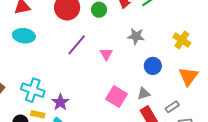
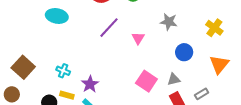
cyan cross: (33, 90) -> (63, 71), size x0.6

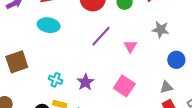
brown square: (23, 67) -> (17, 62), moved, turned 30
pink square: (146, 81) -> (124, 86), moved
purple star: (90, 84) -> (85, 82), moved

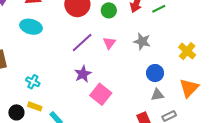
pink triangle: (130, 46) -> (109, 43), moved
purple star: (85, 82) -> (83, 74), moved
gray triangle: (166, 87) -> (157, 95), moved

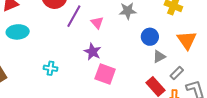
purple line: (82, 42) -> (74, 16), moved
purple star: (83, 74) -> (92, 52), moved
cyan cross: (33, 82) -> (51, 68), moved

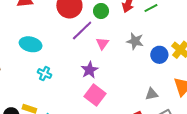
cyan ellipse: (18, 32) -> (31, 44), moved
blue circle: (150, 37) -> (159, 55), moved

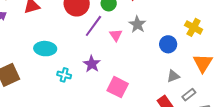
gray star: (135, 41) -> (137, 24), moved, turned 30
blue circle: (159, 55) -> (168, 44), moved
purple star: (89, 70) -> (92, 64), moved

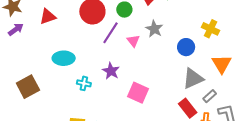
gray triangle: (173, 76) -> (193, 79), size x1.6

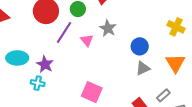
yellow cross: (211, 29) -> (176, 27), moved
purple star: (111, 71) -> (45, 64), moved
gray triangle: (193, 79) -> (143, 68), moved, size x0.7

